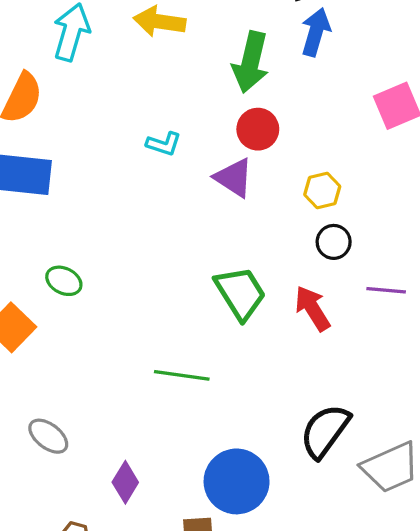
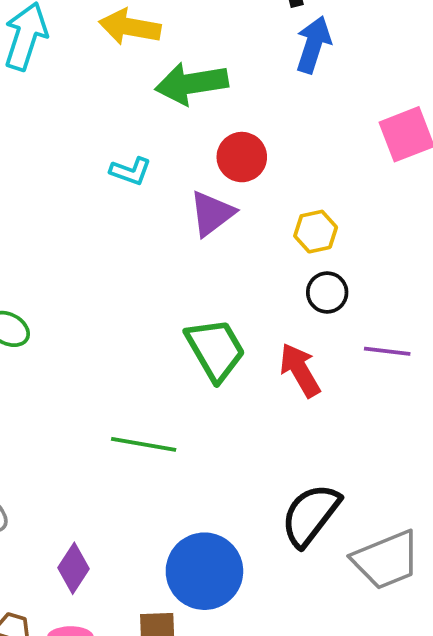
green arrow: (251, 62) -> (192, 83), moved, turned 66
purple triangle: (234, 178) -> (212, 213), turned 48

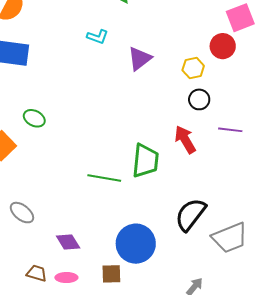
red circle: (242, 157) -> (223, 46), moved
green trapezoid: (215, 350) -> (145, 161), moved, turned 36
purple diamond: (73, 568) -> (68, 242), turned -65

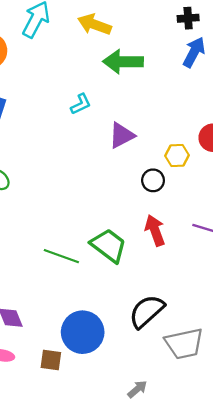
cyan L-shape: (98, 37) -> (81, 104), turned -55
black circle: (199, 99) -> (153, 180), moved
green trapezoid: (145, 161) -> (109, 245), turned -69

